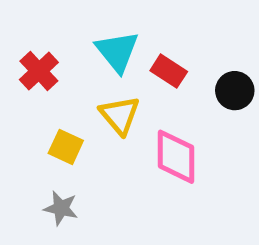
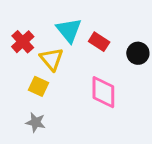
yellow triangle: (120, 115) -> (52, 59), moved

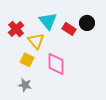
black circle: (138, 53) -> (87, 23), moved
pink diamond: (103, 92) -> (56, 64), moved

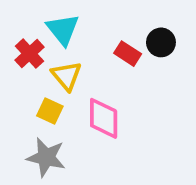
cyan triangle: (48, 21) -> (63, 29), moved
gray star: (25, 85) -> (46, 157), size x1.5

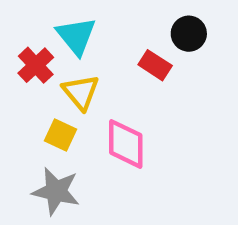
black circle: (161, 42) -> (189, 34), moved

